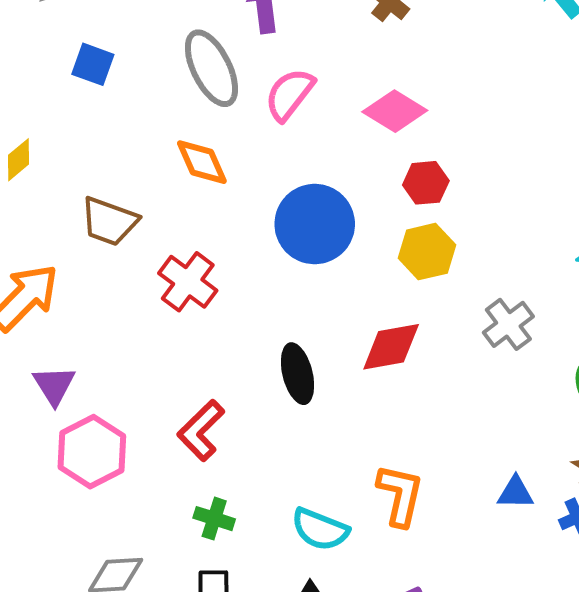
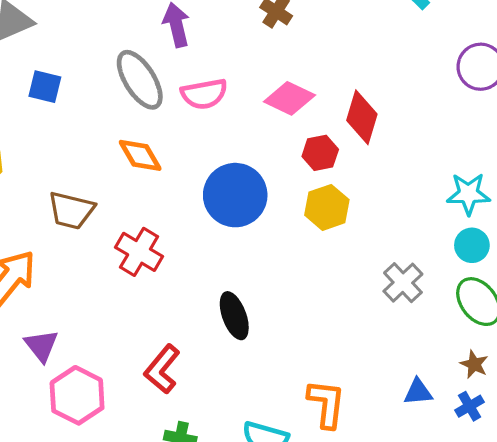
pink semicircle: (290, 94) -> (204, 94), turned -132
gray cross: (508, 324) -> (403, 283), moved
red diamond: (391, 347) -> (362, 117), moved, turned -57

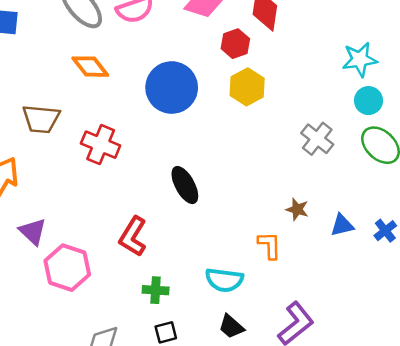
brown star: (474, 364) -> (297, 209), moved
orange L-shape: (326, 404) -> (269, 245), size x0.7

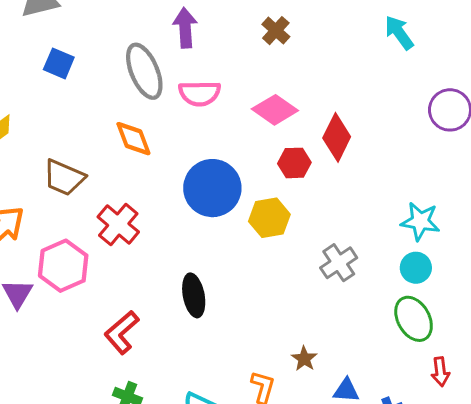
yellow hexagon: (247, 87) -> (269, 218), moved
gray cross: (317, 139) -> (339, 263), moved
pink hexagon: (67, 268) -> (63, 266), moved

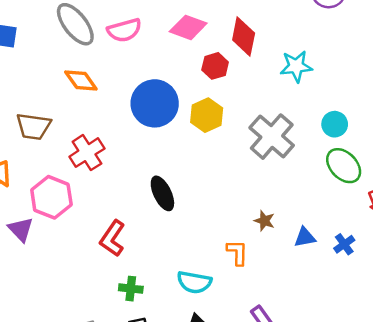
cyan star: (420, 221) -> (296, 66), moved
red cross: (118, 224) -> (87, 153), turned 32
gray cross: (339, 263) -> (272, 137), size x1.5

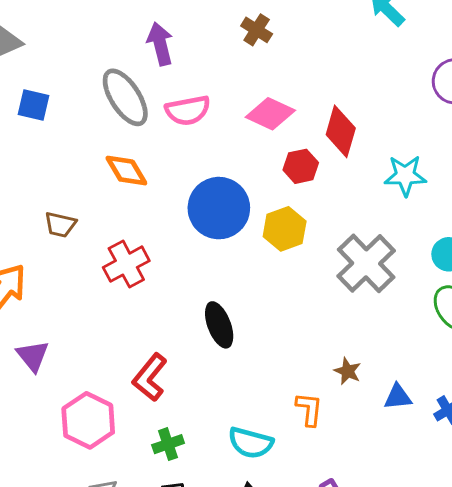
brown trapezoid: (33, 126) -> (60, 225), size x0.7
pink hexagon: (51, 197) -> (88, 420), moved
green cross: (131, 289) -> (168, 444), turned -30

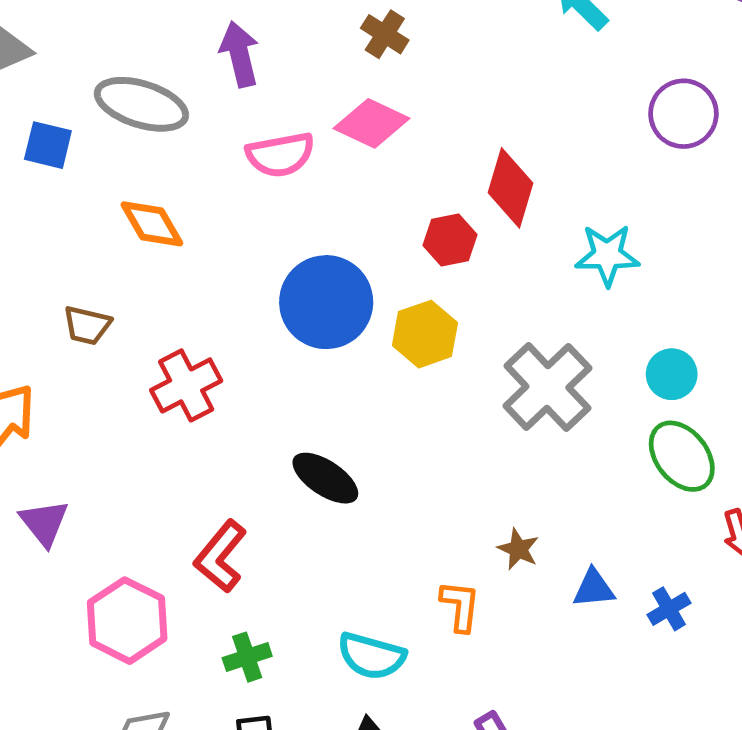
gray ellipse: (125, 97) -> (141, 104), moved, turned -40
pink diamond: (270, 114) -> (372, 123), moved
orange diamond: (126, 171) -> (152, 224), moved
black ellipse: (219, 325) -> (325, 478), turned -36

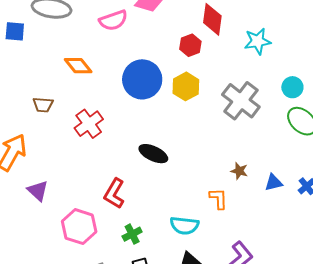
orange diamond: (152, 224) -> (78, 66), moved

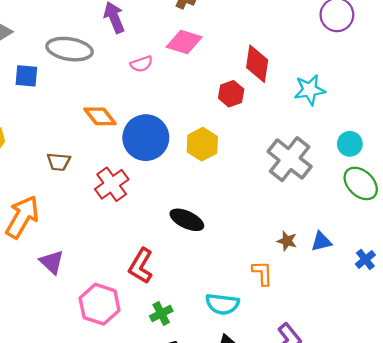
pink semicircle: (113, 20) -> (141, 64), size x0.7
blue circle: (142, 79) -> (146, 138), moved
yellow hexagon: (186, 86) -> (202, 144), moved
blue triangle: (274, 183) -> (321, 242), moved

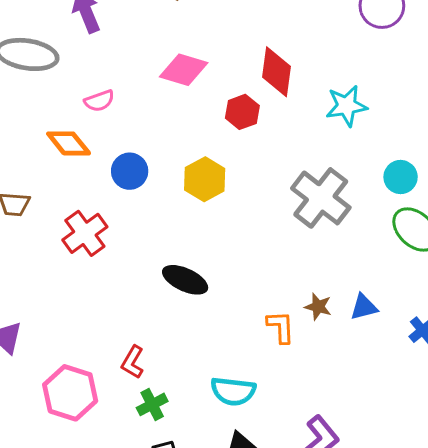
pink diamond: (184, 42) -> (184, 70), moved
pink semicircle: (141, 64) -> (99, 101), moved
blue circle: (146, 138) -> (130, 171), size x0.6
red L-shape: (141, 266) -> (133, 362), moved, size x0.7
orange L-shape: (262, 273) -> (281, 327), moved

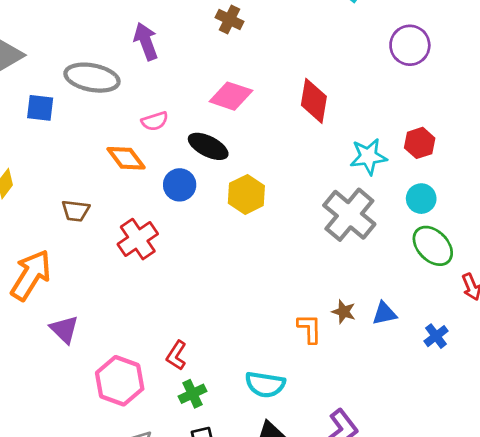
cyan star: (346, 106) -> (368, 157), moved
red hexagon: (242, 112) -> (420, 143), moved
black ellipse: (185, 280) -> (208, 146), moved

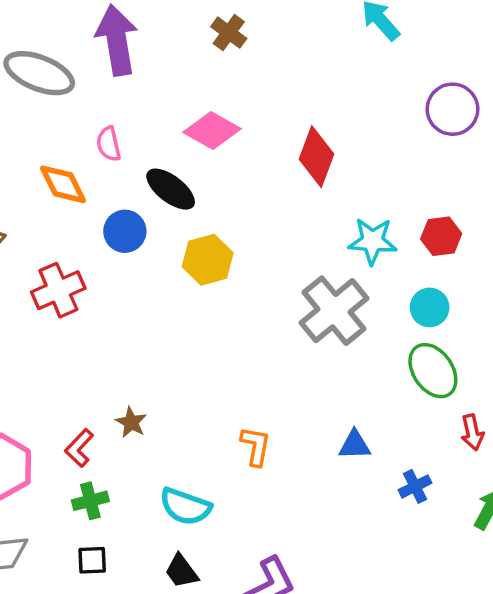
purple arrow: (146, 41) -> (117, 40), size x1.4
pink semicircle: (155, 121) -> (109, 144), turned 84
brown star: (344, 312) -> (131, 422), moved

